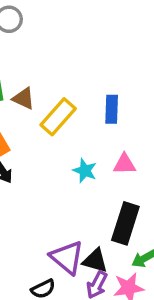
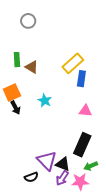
yellow rectangle: (58, 117) -> (73, 63), moved
cyan star: (85, 171) -> (45, 101), moved

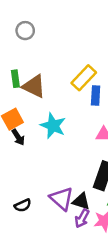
brown triangle: (32, 67) -> (34, 86), size x1.5
cyan star: (45, 101) -> (53, 126), size x1.5
black semicircle: (31, 177) -> (23, 205), moved

